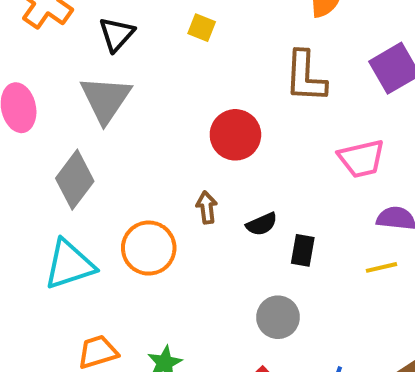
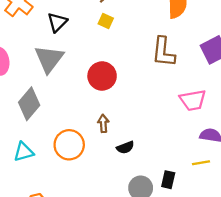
red circle: (235, 135) -> (102, 76), moved
black semicircle: (262, 224) -> (125, 147), moved
black rectangle: (303, 250) -> (168, 180), moved
cyan triangle: (69, 265) -> (24, 152), size x0.7

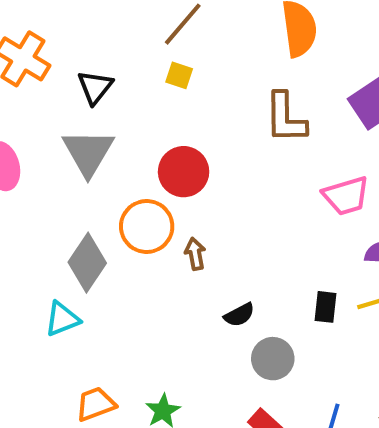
gray diamond: (29, 104) -> (87, 263), moved
orange circle: (69, 145) -> (147, 227), moved
black semicircle: (125, 147) -> (239, 315), moved
black rectangle: (168, 180) -> (326, 307), moved

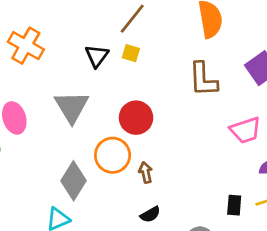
black triangle: (95, 87) -> (97, 56), moved
black semicircle: (239, 315) -> (150, 214), moved

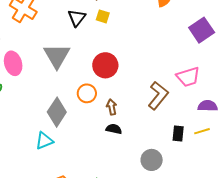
brown L-shape: (203, 79) -> (158, 96), moved, turned -140
orange circle: (113, 155) -> (87, 93), size x0.7
black semicircle: (150, 214) -> (114, 129), moved, turned -140

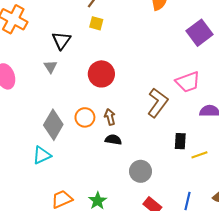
black triangle: (77, 18) -> (61, 40), moved
gray triangle: (57, 56) -> (51, 67), size x0.5
orange circle: (87, 93) -> (85, 117), moved
yellow line: (202, 131) -> (199, 155), moved
gray circle: (152, 160) -> (141, 171), moved

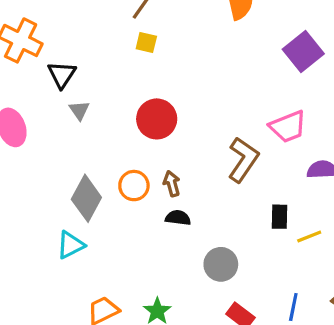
black triangle: (61, 40) -> (62, 75), moved

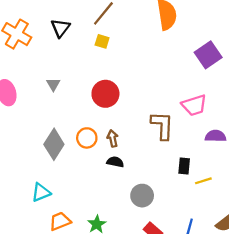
black triangle: (62, 75) -> (60, 28), moved
brown L-shape: (243, 160) -> (162, 126), turned -36
cyan triangle: (70, 245) -> (41, 192), moved

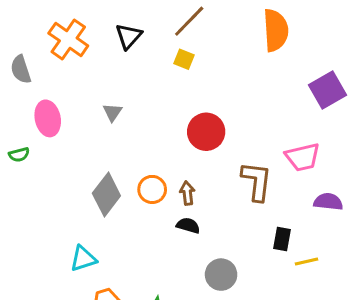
red circle: (105, 94) -> (206, 132), moved

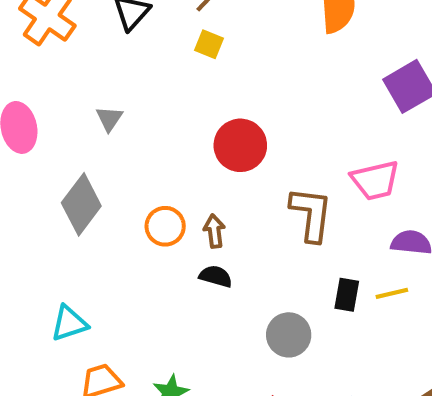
gray diamond: (106, 194) -> (81, 204), moved
yellow line: (307, 262) -> (392, 293), moved
gray circle: (221, 275) -> (289, 335), moved

